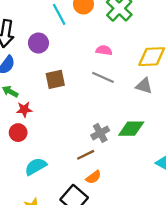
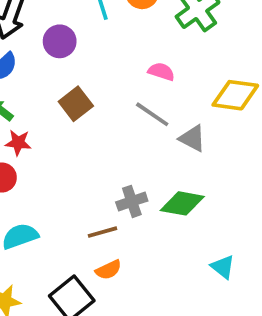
brown square: (55, 79) -> (76, 104), turned -36
gray triangle: (144, 86) -> (192, 138), moved

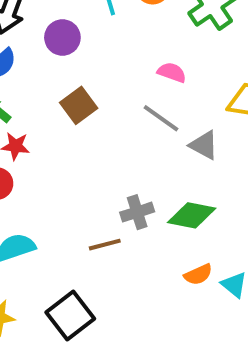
orange semicircle: (108, 270) -> (198, 274), moved

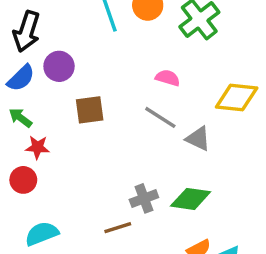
purple circle: (62, 37) -> (59, 66), moved
brown square: (79, 105) -> (90, 110), turned 32

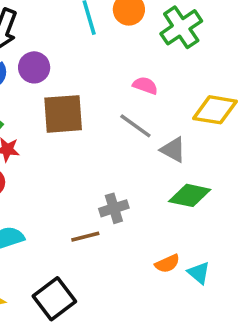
brown square: (90, 110) -> (63, 114), size x1.4
green diamond: (191, 199) -> (190, 195), moved

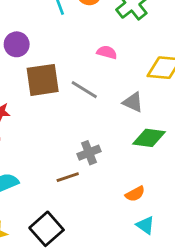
gray line: (135, 126) -> (84, 90), moved
cyan triangle: (199, 273) -> (145, 225), moved

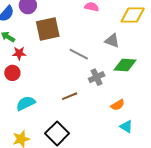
gray line: (84, 90) -> (79, 54), moved
gray cross: (89, 153) -> (97, 77), moved

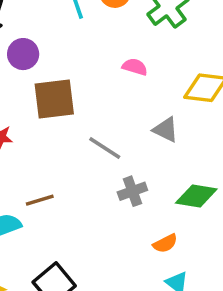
green diamond: (125, 65) -> (196, 196), moved
brown line: (70, 96) -> (40, 200), moved

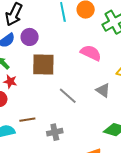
pink semicircle: (135, 67) -> (91, 53), size x1.5
gray cross: (132, 191) -> (55, 132), moved

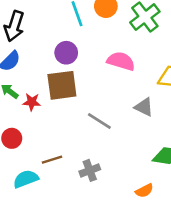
purple circle: (30, 37) -> (66, 53), moved
red star: (10, 82) -> (32, 102), moved

